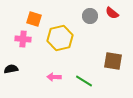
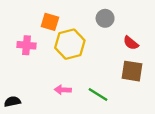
red semicircle: (112, 13) -> (131, 43), moved
orange square: (34, 19) -> (50, 22), moved
black semicircle: (11, 69) -> (12, 102), moved

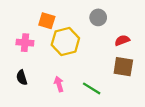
red semicircle: (131, 43) -> (122, 40), turned 120
pink arrow: (63, 90) -> (59, 84), turned 72
black semicircle: (12, 102) -> (22, 78), moved, turned -96

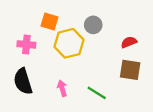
gray circle: (98, 17) -> (93, 25), moved
black semicircle: (22, 78) -> (23, 81), size x1.6

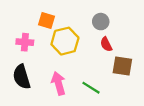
gray circle: (93, 25) -> (101, 22), moved
red semicircle: (129, 42) -> (106, 44), moved, turned -96
pink arrow: (62, 88) -> (58, 83), size x1.5

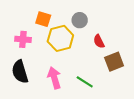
gray circle: (101, 22) -> (80, 20), moved
brown square: (122, 66) -> (114, 62), turned -30

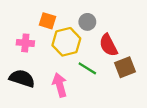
red semicircle: (99, 41) -> (108, 45), size x1.5
black semicircle: (20, 72) -> (22, 78), turned 125
green line: (85, 82) -> (87, 68), moved

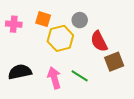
pink cross: (25, 43) -> (14, 24), moved
green line: (87, 68) -> (80, 76), moved
black semicircle: (22, 78) -> (20, 72), turned -30

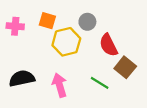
brown square: (114, 62) -> (125, 67), turned -30
green line: (80, 76) -> (100, 83), moved

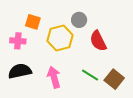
orange square: (47, 21) -> (33, 22), moved
pink cross: (15, 26) -> (18, 41), moved
brown square: (125, 67) -> (114, 79), moved

